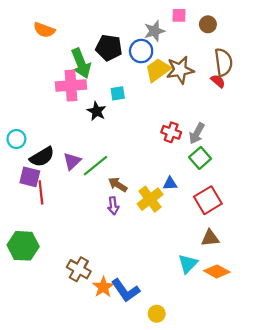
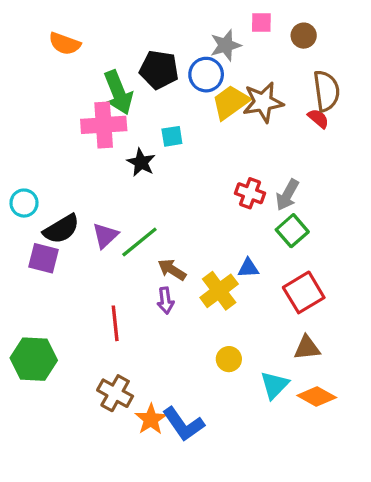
red line: (41, 192) -> (115, 323), moved
yellow circle: (157, 314) -> (229, 359), moved

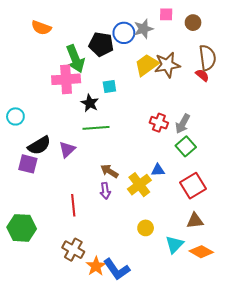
blue circle: (206, 75) -> (124, 33), moved
cyan circle: (24, 203) -> (15, 116), moved
green line: (139, 242) -> (96, 128), moved, turned 35

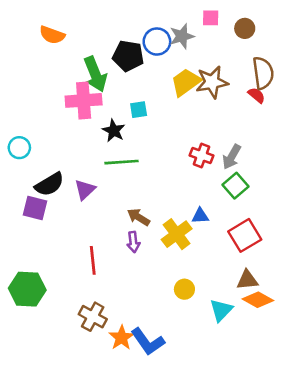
orange diamond: (201, 252) -> (258, 300), moved

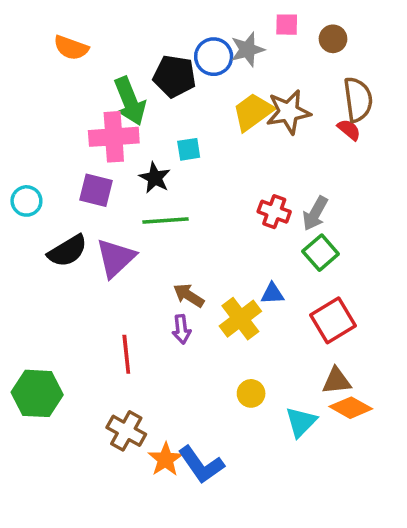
purple triangle: (85, 190) -> (116, 258), size x1.4
purple square: (35, 208) -> (96, 190), moved

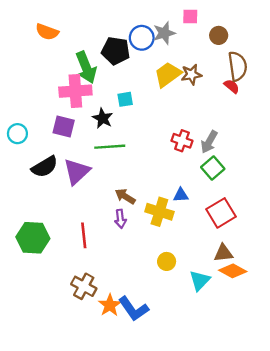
brown circle: (333, 39) -> (219, 35), moved
brown star: (288, 112) -> (191, 74), size x0.7
yellow cross: (240, 319) -> (159, 212), turned -36
green hexagon: (37, 393) -> (33, 238), moved

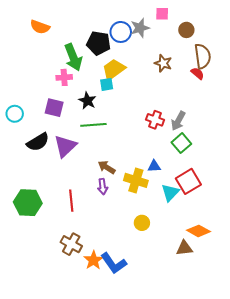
yellow trapezoid: (168, 74) -> (114, 69), moved
brown star: (191, 74) -> (163, 63), turned 30
pink cross: (75, 91) -> (64, 77), size x0.6
brown triangle: (223, 253) -> (184, 248), moved
cyan triangle: (200, 280) -> (170, 193), moved

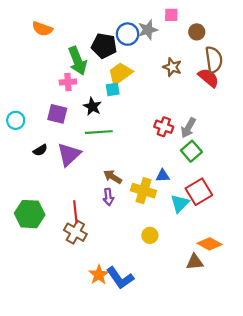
red semicircle: (197, 73) -> (208, 78), size x1.5
black semicircle: (38, 142) -> (40, 150), size x0.6
brown cross: (71, 244) -> (75, 232), moved

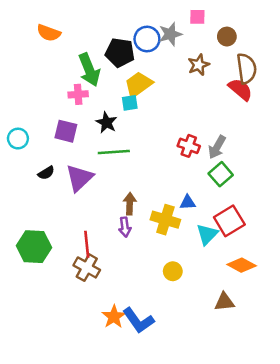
brown star: (172, 67) -> (199, 65), moved, turned 30
brown arrow: (113, 177) -> (130, 204), turned 60
orange diamond: (210, 244) -> (242, 265), moved

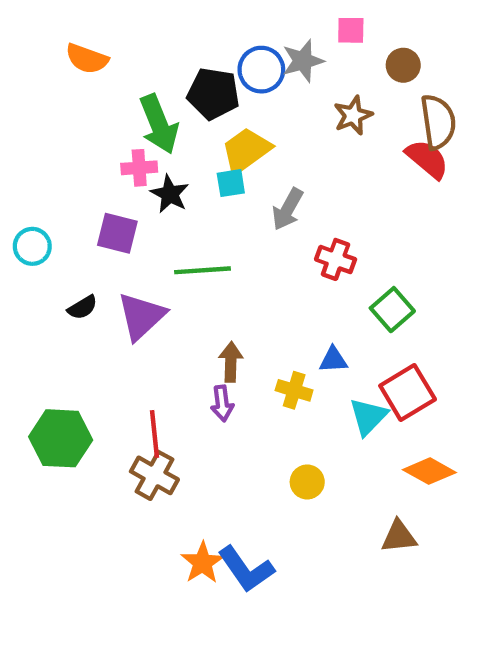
black star: (106, 123) -> (170, 194), moved
gray arrow: (217, 147) -> (288, 209), moved
yellow cross: (165, 220) -> (294, 390), size x0.7

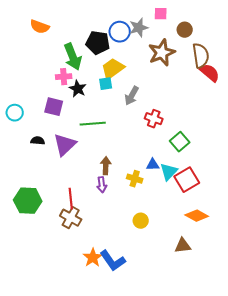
brown star: (353, 115) -> (162, 53), size x1.5
red semicircle: (427, 159) -> (210, 73), moved
black semicircle: (82, 307) -> (38, 141), turned -144
cyan triangle: (368, 417) -> (169, 172), moved

